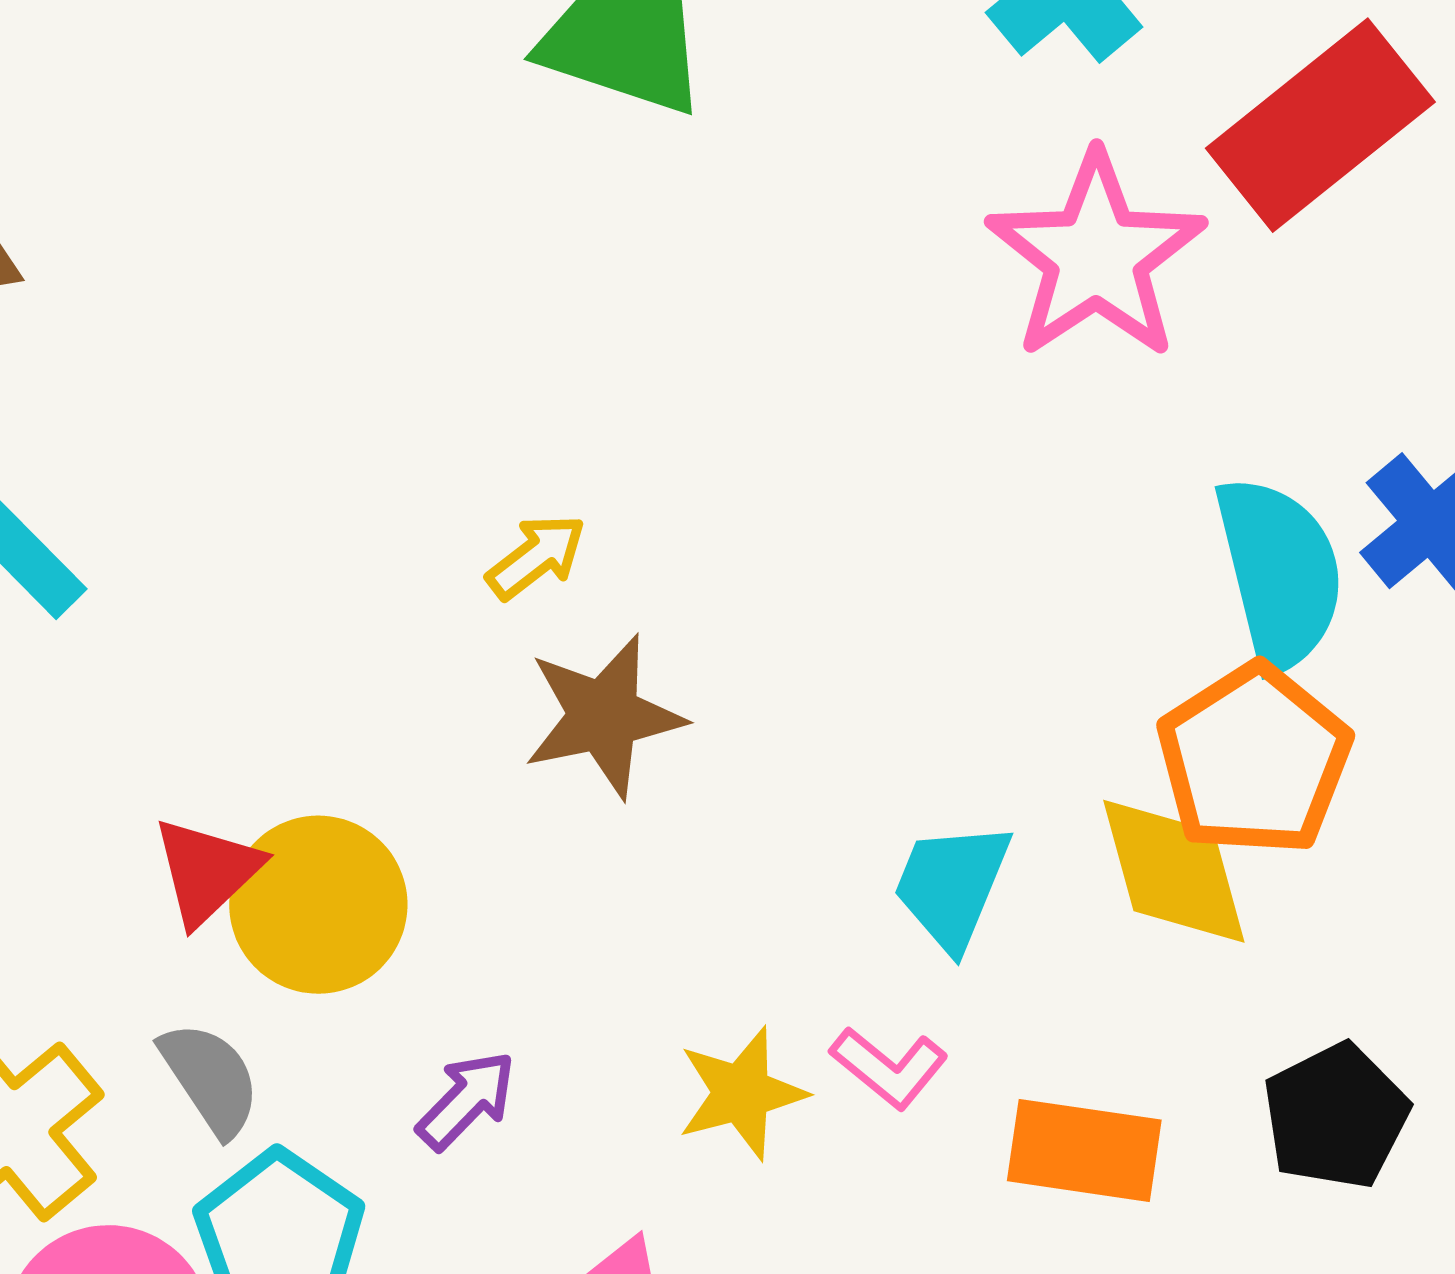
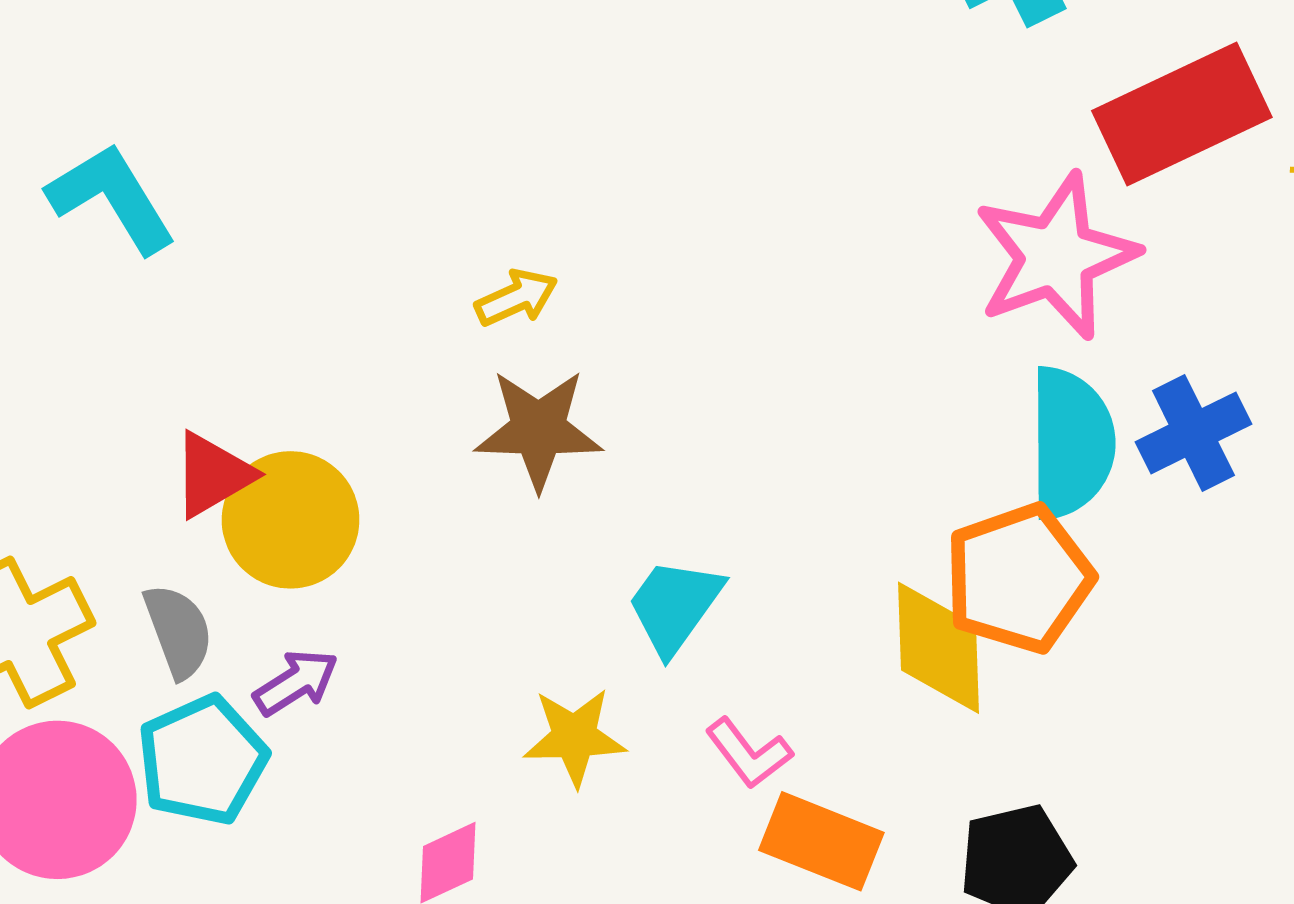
pink star: (1096, 256) -> (1056, 256), moved
cyan trapezoid: (952, 886) -> (675, 606), moved
pink L-shape: (889, 1067) -> (749, 753), moved
purple arrow: (466, 1100) -> (296, 682), moved

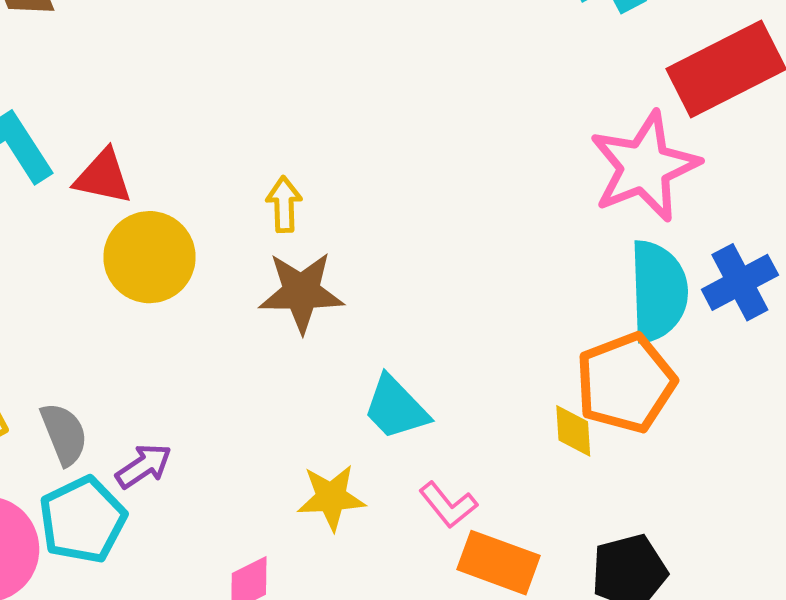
yellow arrow: (516, 298) -> (284, 204), turned -66
red triangle: (213, 475) -> (103, 177), moved, turned 44
yellow circle: (291, 520) -> (150, 257), moved
cyan trapezoid: (675, 606) -> (396, 408), turned -78
yellow diamond: (939, 648) -> (573, 431), size x0.6

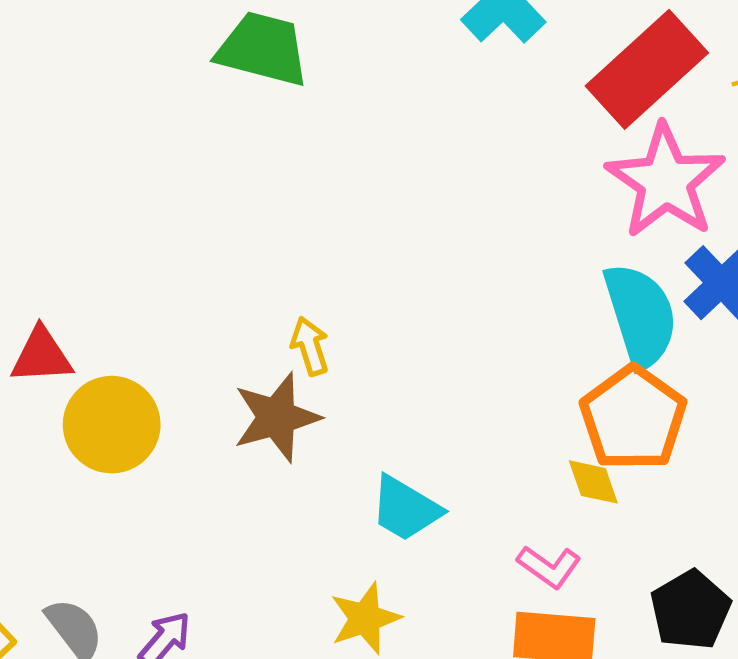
pink star: (644, 167) -> (666, 181), moved
yellow arrow: (284, 204) -> (310, 346), moved
pink L-shape: (448, 505) -> (549, 567), moved

